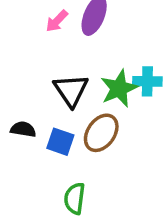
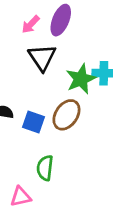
black triangle: (71, 90) -> (42, 57), moved

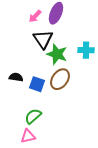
green star: (81, 79) -> (57, 54), moved, turned -30
green semicircle: (45, 168) -> (33, 116), moved, turned 42

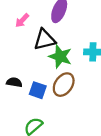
pink arrow: (35, 16) -> (22, 20), moved
black triangle: (43, 39) -> (45, 40), turned 50

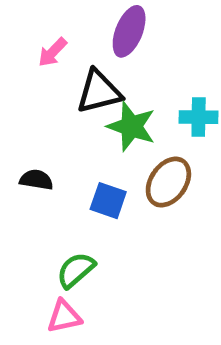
brown ellipse: (64, 85) -> (168, 182), moved
blue square: (38, 90) -> (108, 201), moved

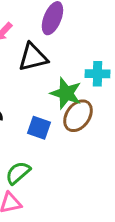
green star: (131, 126) -> (66, 93), moved

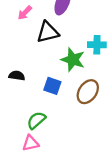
brown ellipse: (78, 116) -> (88, 92), moved

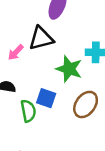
pink arrow: (25, 13) -> (16, 52), moved
green semicircle: (36, 120) -> (28, 111), moved, turned 120

